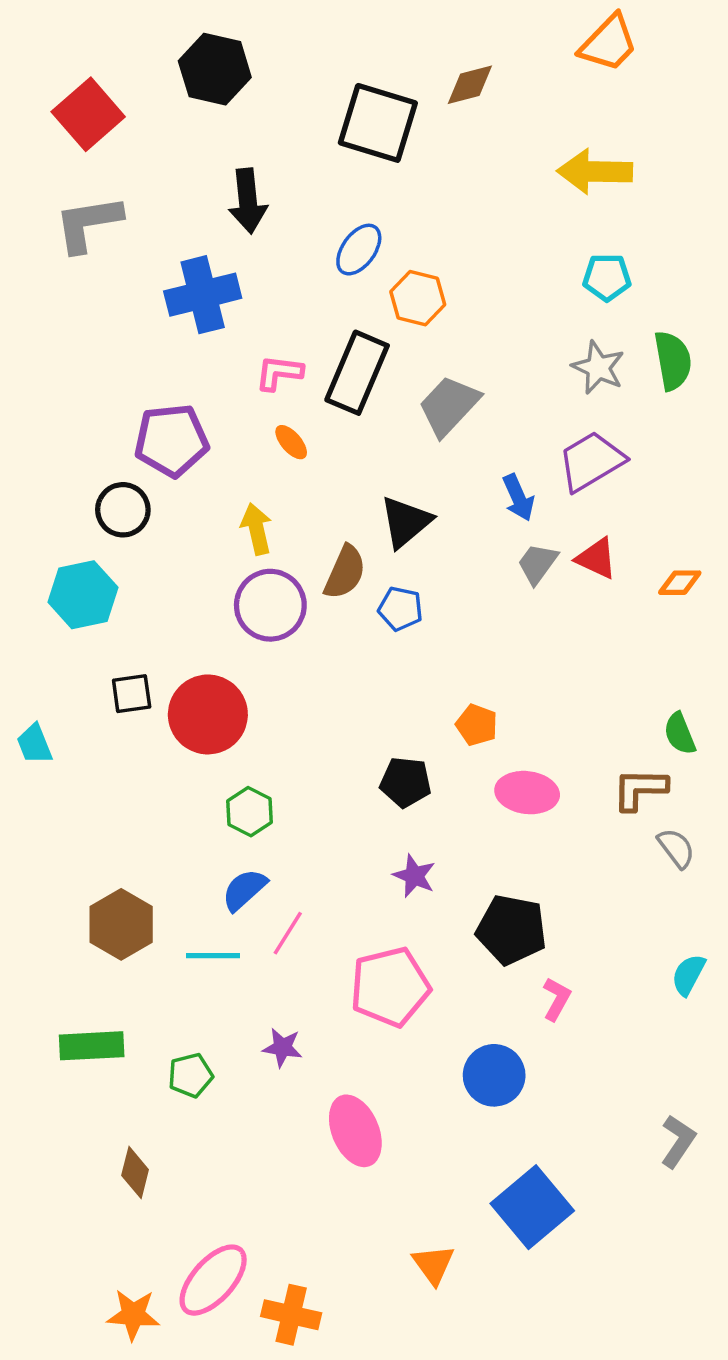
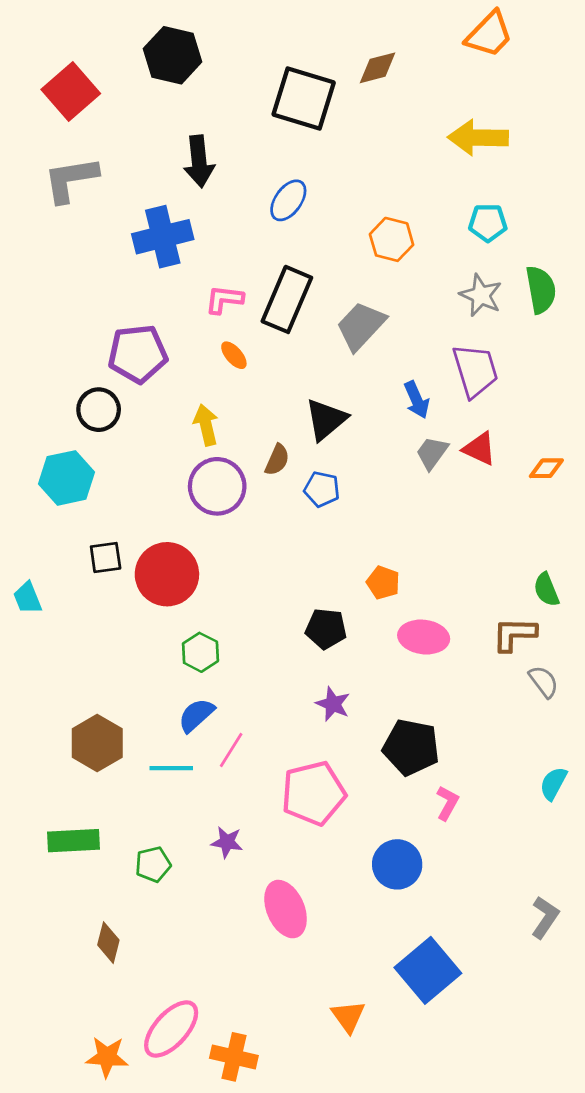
orange hexagon: (418, 298) -> (392, 239), moved
purple trapezoid: (591, 461) -> (475, 371), turned 104
brown semicircle: (345, 572) -> (277, 460), size x0.7

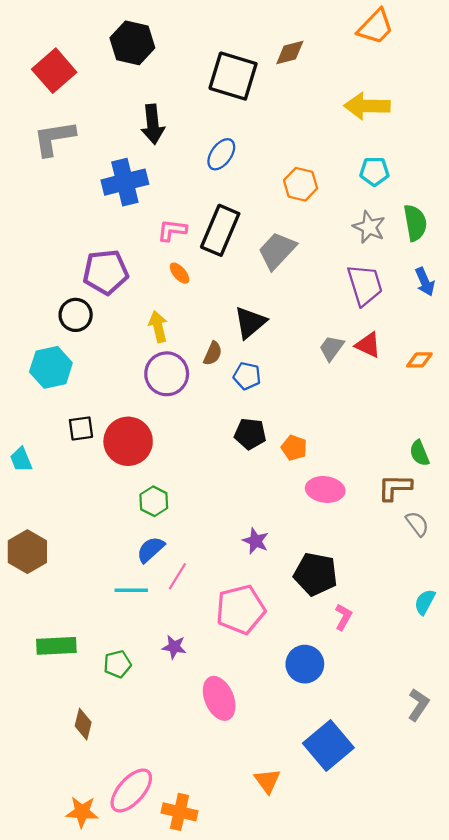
blue arrow: (417, 400) -> (425, 282), moved
black pentagon: (326, 629) -> (250, 434), moved
brown hexagon: (97, 743) -> (27, 552), moved

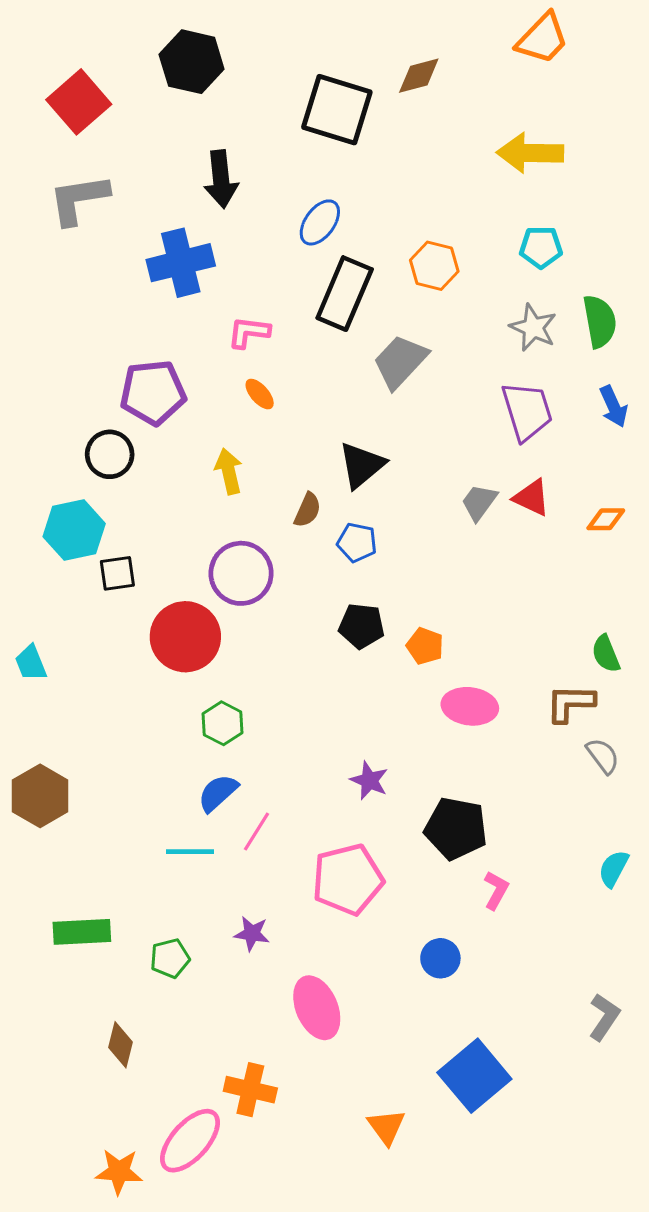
black rectangle: (220, 230) -> (345, 294), moved
purple circle: (167, 374) -> (241, 573), moved
black square: (81, 428) -> (117, 573), moved
blue circle: (305, 664) -> (440, 958), size x0.7
orange cross: (180, 812) -> (250, 1090), moved

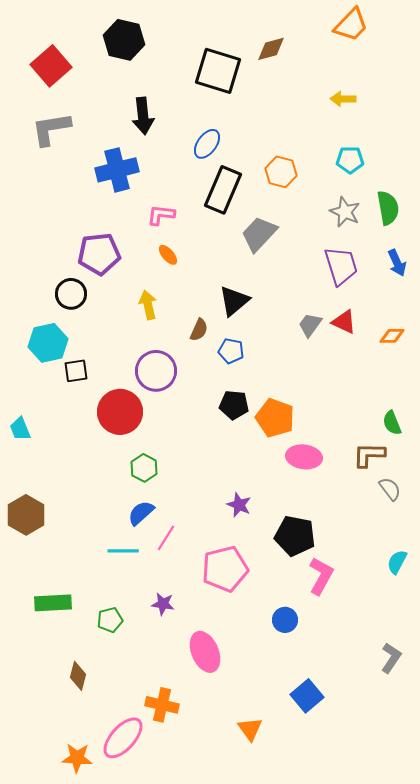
yellow arrow: (530, 153) -> (343, 99), size x0.6
orange pentagon: (425, 646) -> (275, 418), size x1.6
pink L-shape: (496, 890) -> (321, 576), size x1.5
blue square: (474, 1076) -> (307, 696), size x0.7

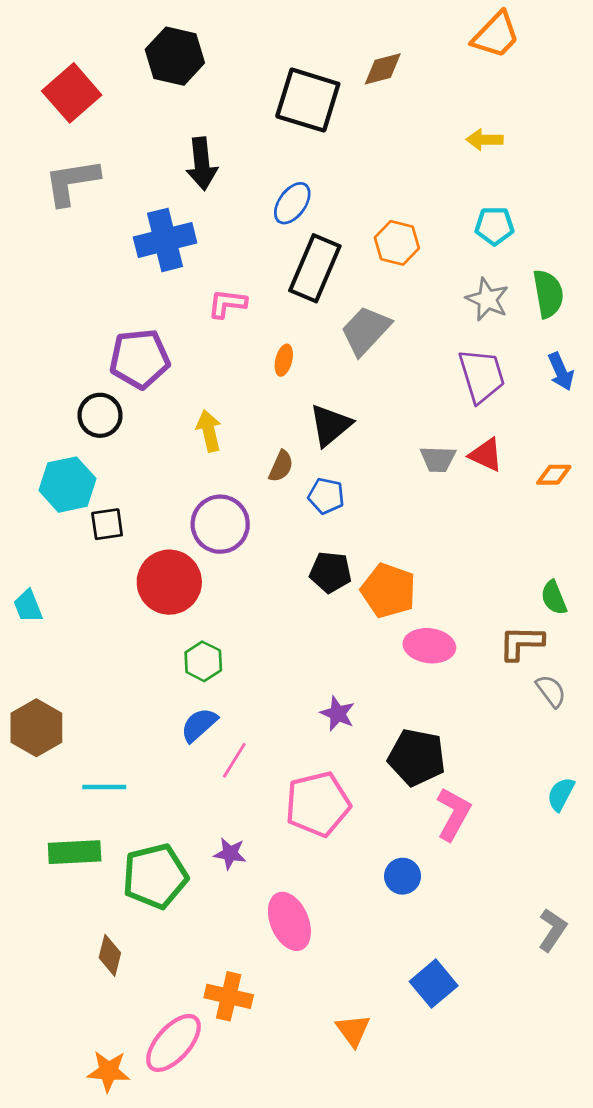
orange ellipse: (168, 255) -> (284, 360), moved, turned 55
gray trapezoid: (310, 325) -> (438, 459), turned -124
cyan line: (123, 551) -> (104, 787), moved
green pentagon: (110, 620) -> (155, 876), size x1.8

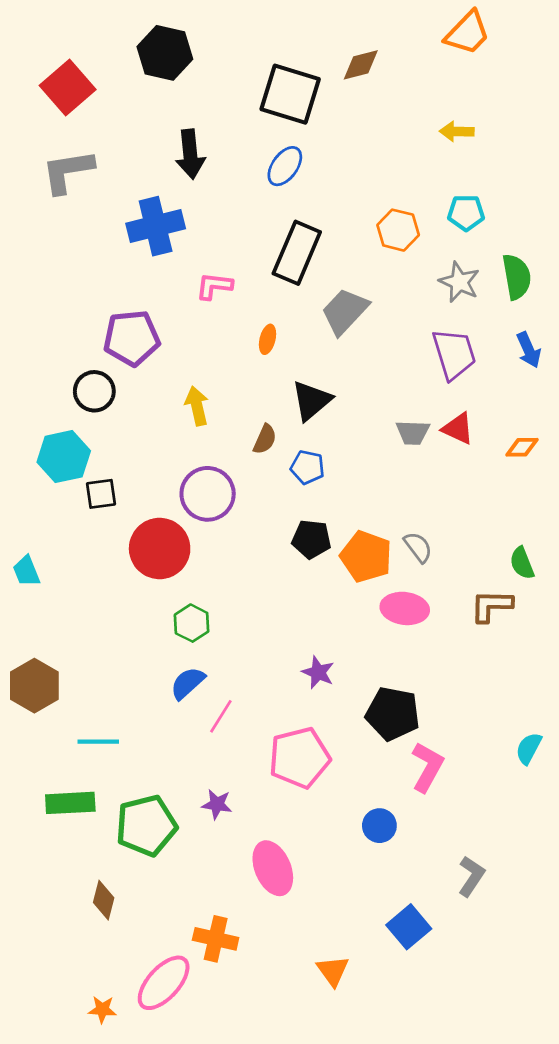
blue ellipse: (292, 203) -> (285, 166), moved
orange hexagon: (397, 243) -> (398, 230), moved
gray semicircle: (551, 691) -> (418, 547), moved
gray L-shape: (552, 930) -> (471, 876), moved
orange star: (108, 1071) -> (102, 1009), size x0.7

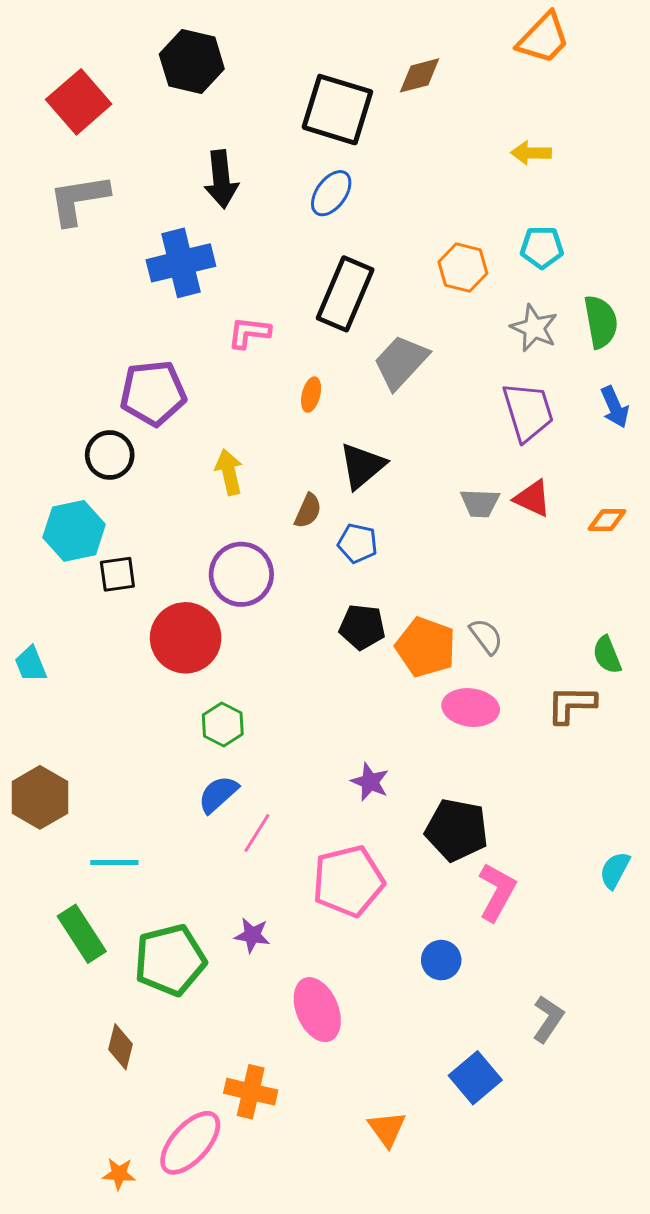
green rectangle: (70, 803) -> (82, 934), turned 60

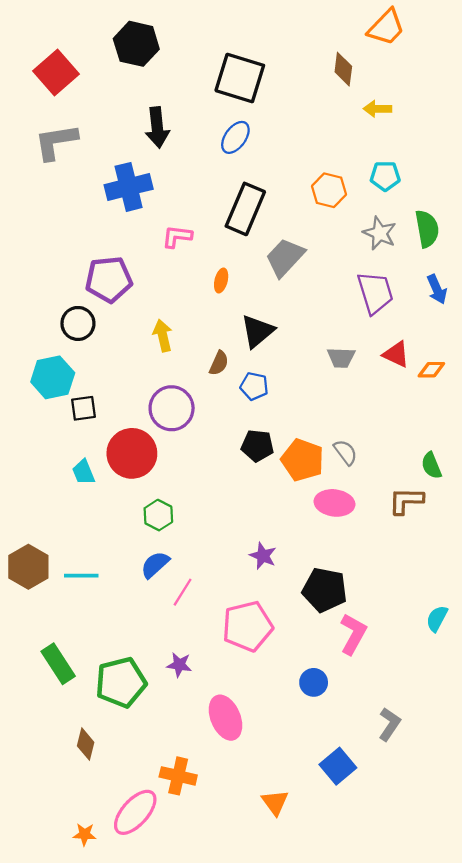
brown diamond: (420, 75) -> (343, 69), moved, turned -68
red triangle: (533, 498) -> (396, 354), moved
cyan trapezoid: (31, 664) -> (83, 472), moved
cyan line: (114, 862) -> (81, 576), moved

